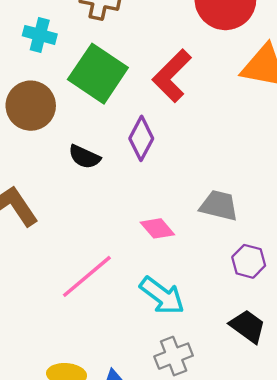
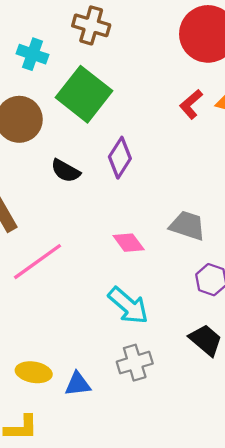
red L-shape: (172, 76) -> (191, 104), moved, size x0.6
pink line: (87, 276) -> (38, 262), moved

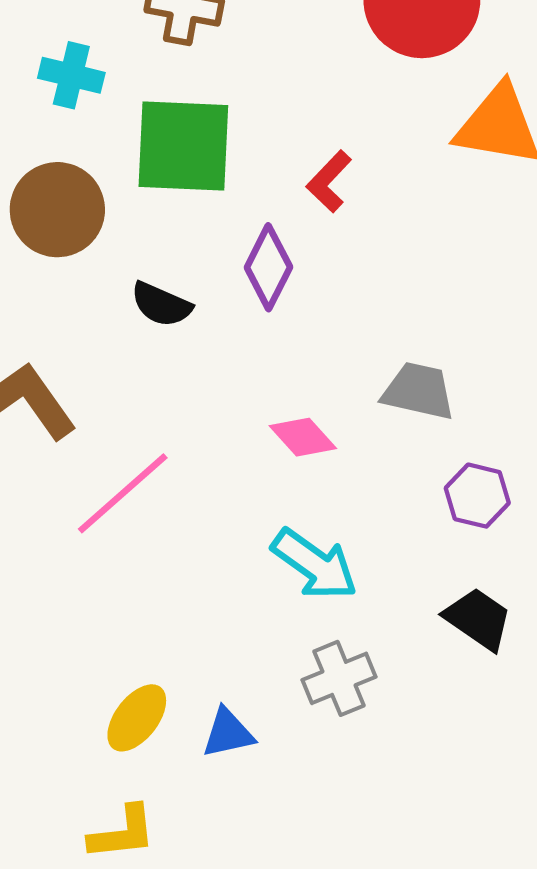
green square: (84, 94) -> (183, 146), turned -30
red L-shape: (191, 104) -> (329, 181), moved
yellow ellipse: (34, 372) -> (137, 718), turned -56

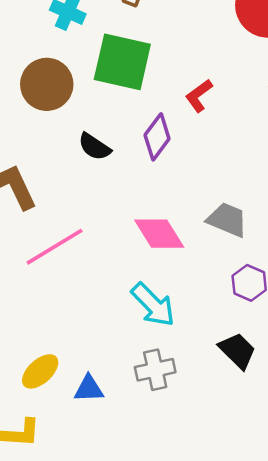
pink diamond: (303, 437) -> (159, 234), size x1.4

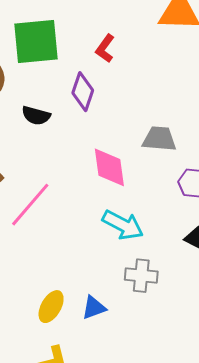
pink diamond: (159, 234) -> (109, 167), turned 42
gray cross: (155, 370) -> (141, 276), turned 36

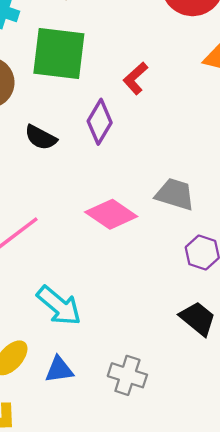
pink diamond: (109, 167) -> (111, 214), turned -60
cyan arrow: (123, 225) -> (59, 306), moved
gray cross: (141, 276) -> (127, 375), moved

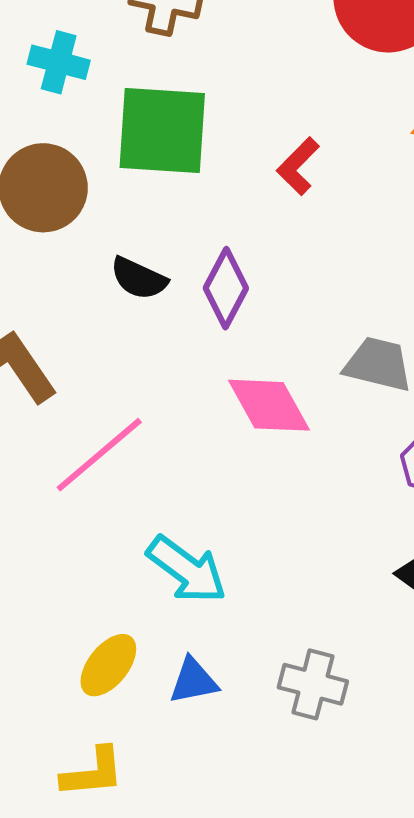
purple diamond: (100, 122) -> (226, 288), moved
pink diamond: (111, 214) -> (269, 405), turned 30

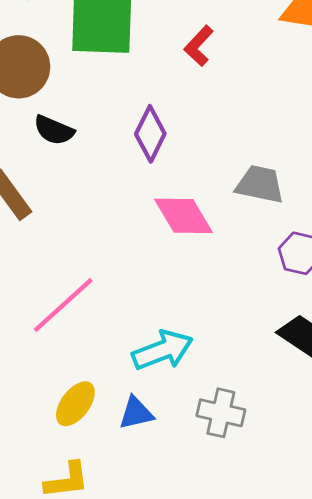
black semicircle: (139, 278) -> (54, 130), moved
pink line: (99, 455) -> (63, 305), moved
cyan arrow: (187, 570) -> (163, 350), moved, turned -56

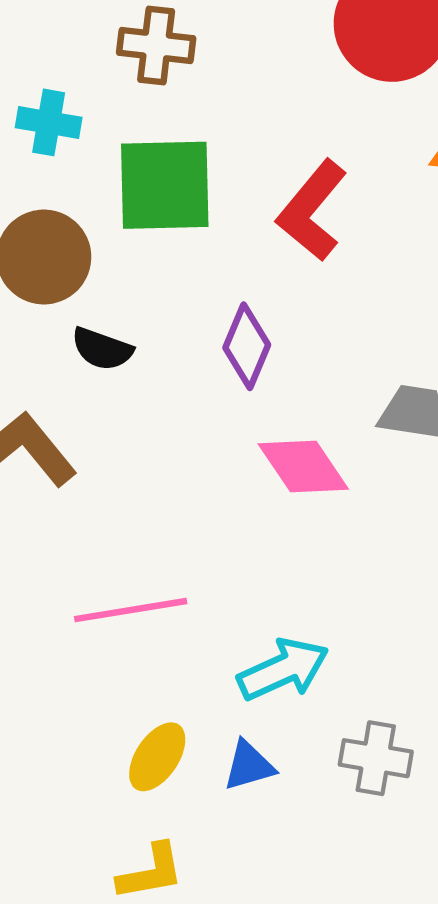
red L-shape: (199, 46) -> (312, 211), size x1.6
pink line: (63, 305) -> (131, 610), turned 36

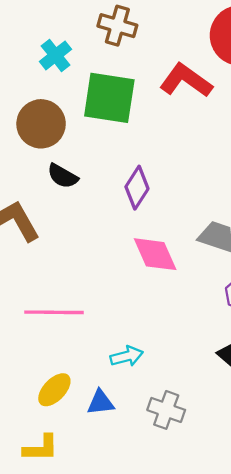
cyan cross: (49, 122) -> (56, 55), turned 32
red L-shape: (312, 211) -> (186, 81), moved, turned 76
cyan arrow: (283, 669) -> (127, 356), size x0.7

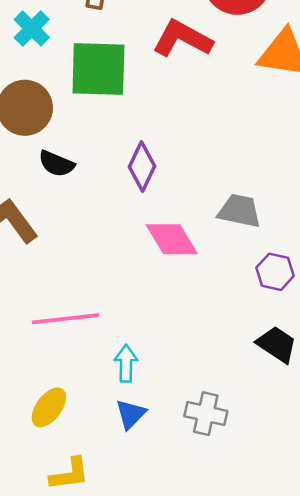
cyan arrow: (127, 356) -> (126, 363), moved, turned -68
yellow ellipse: (54, 390) -> (49, 407), moved
blue triangle: (101, 402) -> (131, 414), turned -32

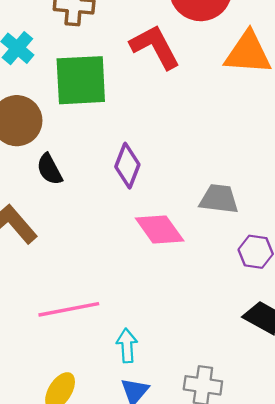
red L-shape: (182, 39) -> (155, 47), turned 38
black semicircle: (57, 164) -> (50, 169), turned 44

